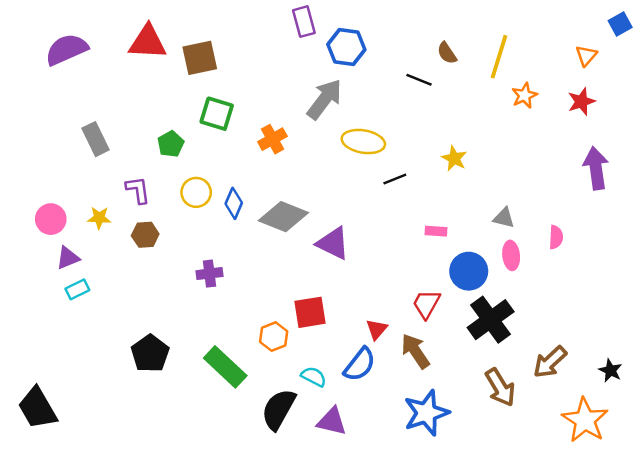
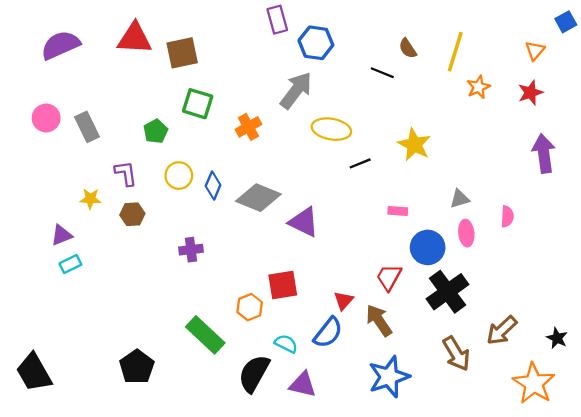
yellow star: (454, 158) -> (414, 145), size x1.4
gray triangle: (504, 218) -> (460, 199), turned -30
pink circle: (51, 219) -> (46, 118), moved
black pentagon: (150, 354) -> (137, 367), moved

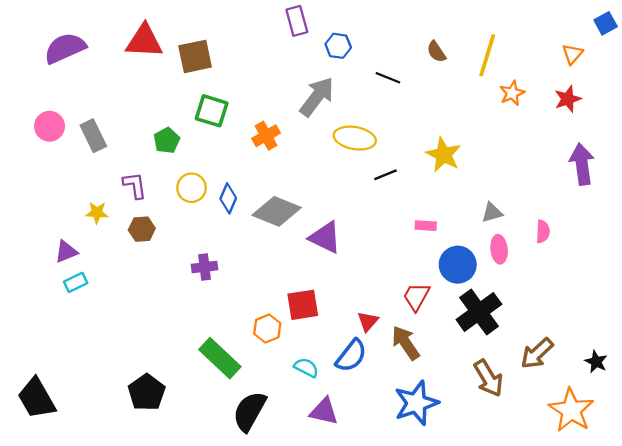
blue hexagon: (316, 43) -> (338, 46), size x0.7
black line: (382, 73) -> (388, 78), moved
black semicircle: (254, 373) -> (249, 411), moved

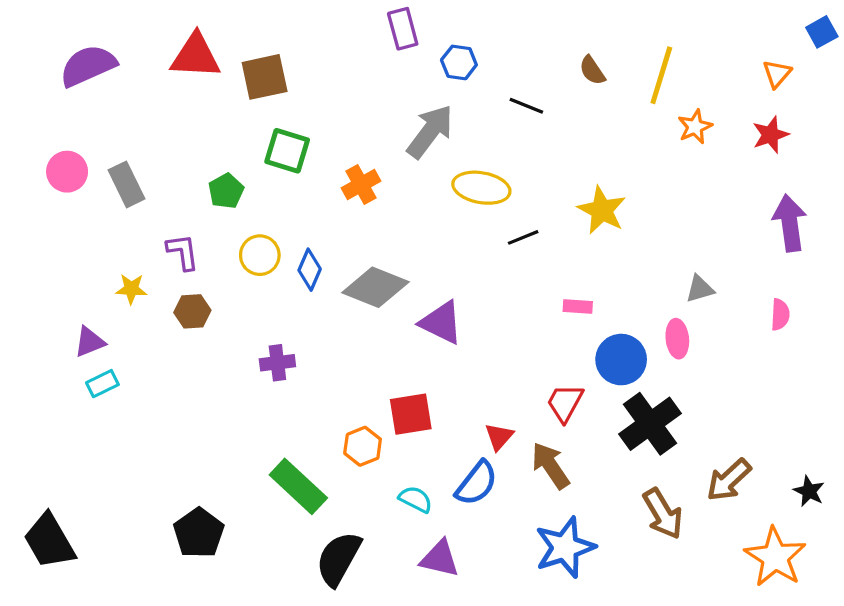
gray triangle: (492, 213) -> (700, 289), moved
pink semicircle: (543, 232) -> (780, 315), moved

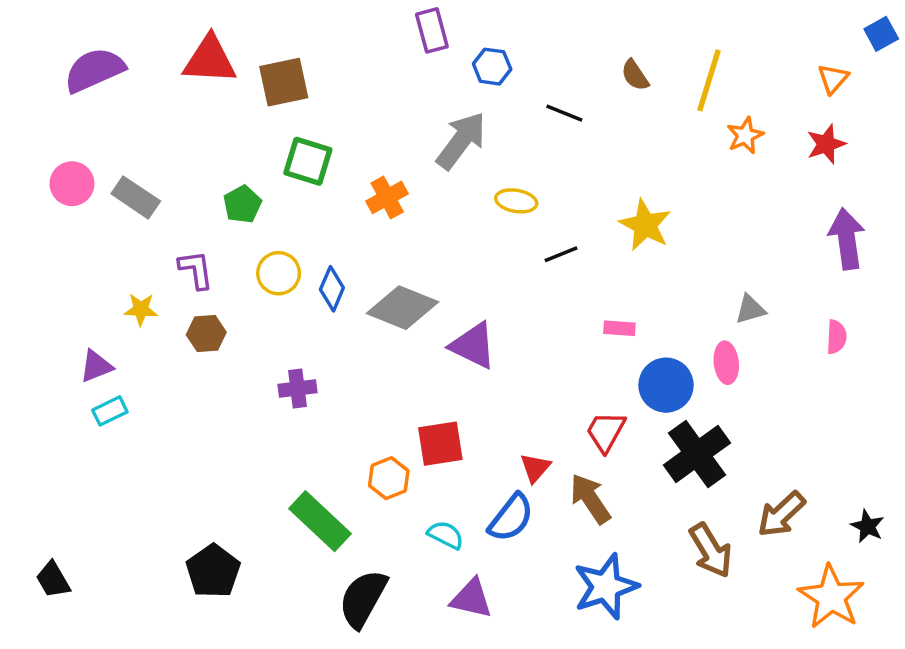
gray rectangle: (126, 184) -> (136, 197), turned -30
yellow ellipse: (481, 188) -> (516, 201), size x0.7
black trapezoid: (49, 541) -> (53, 580), size x0.6

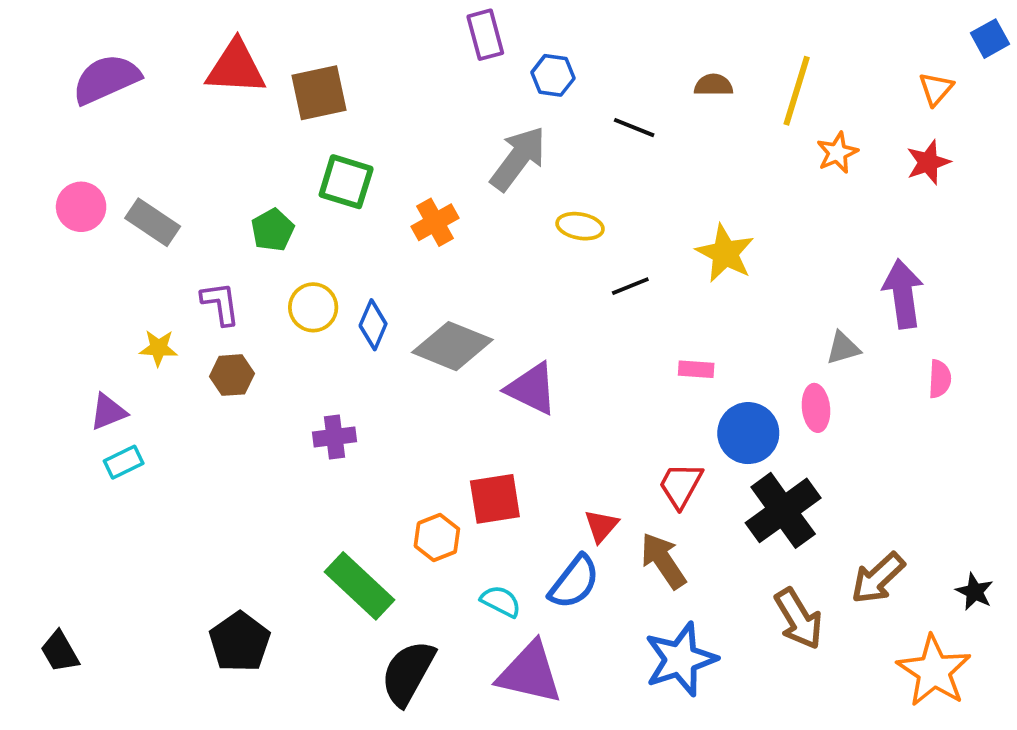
brown semicircle: (635, 75) -> (713, 85), turned 124
purple arrow: (847, 239) -> (903, 294), moved
purple triangle: (471, 599) -> (530, 673), size x1.4

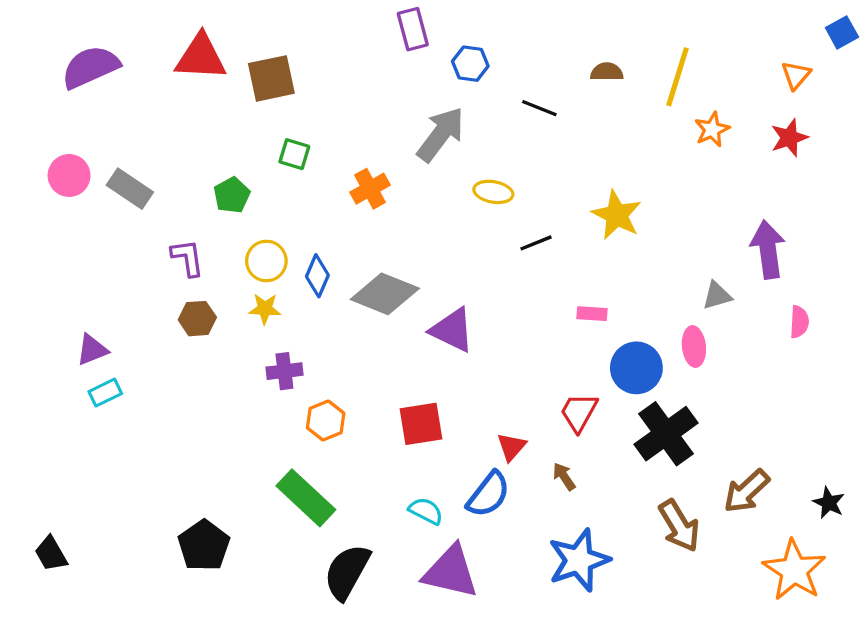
green square: (346, 182) -> (294, 154), size x0.7
yellow star: (158, 348) -> (265, 309), moved
orange hexagon: (437, 538) -> (326, 421), moved
brown arrow: (663, 561) -> (564, 476), size x0.6

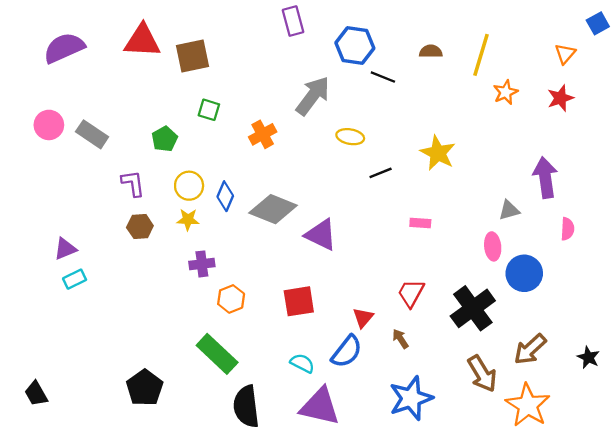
blue hexagon: (470, 64) -> (355, 46), moved, size x1.5
blue circle: (636, 368) -> (524, 273), moved
orange star: (794, 570) -> (528, 405), moved
black semicircle: (347, 572) -> (246, 406), turned -36

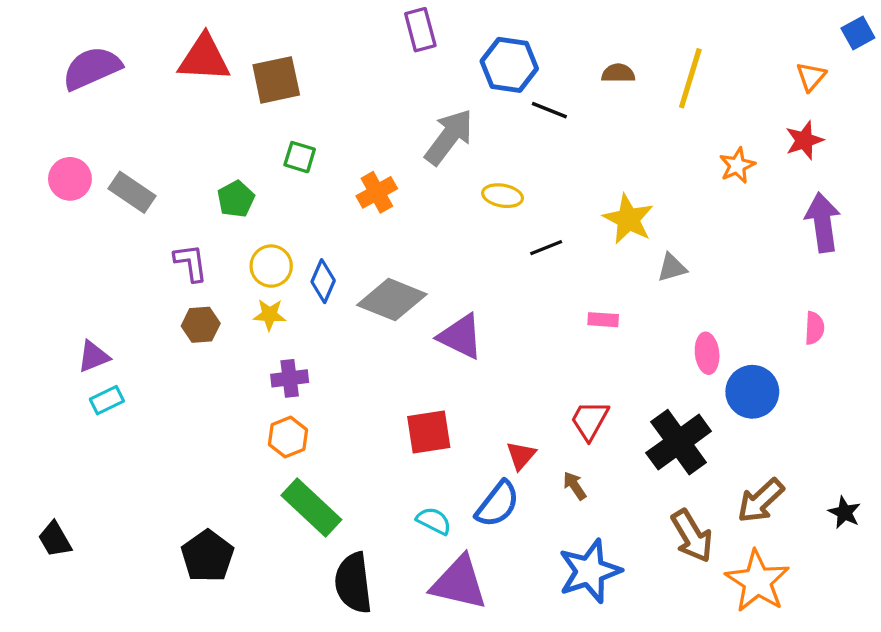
orange star: (506, 92) -> (737, 165), moved
purple arrow: (545, 178) -> (823, 222), moved
gray triangle: (509, 210) -> (672, 268), moved
orange hexagon: (231, 299) -> (288, 437), moved
black trapezoid: (36, 394) -> (55, 539), moved

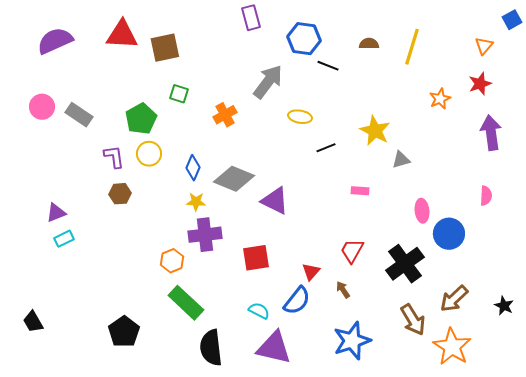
green pentagon: (236, 199) -> (141, 119), size x1.4
yellow circle: (271, 266) -> (149, 154), moved
yellow star: (269, 315) -> (196, 202), moved
purple cross: (290, 378) -> (205, 235), moved, size x1.5

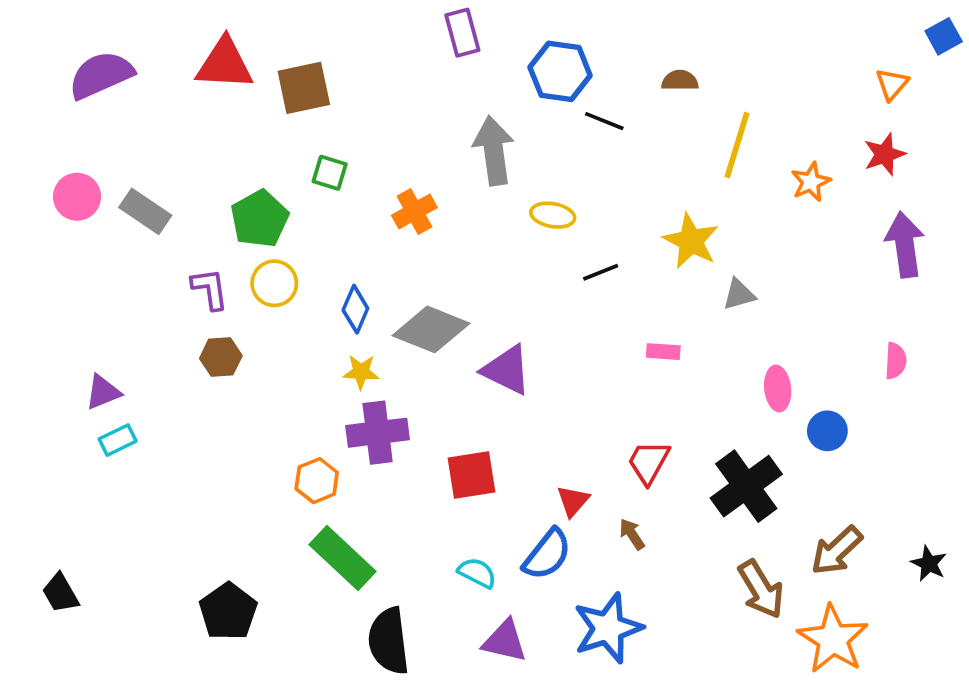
yellow line: (412, 47) -> (737, 145), moved
gray arrow: (268, 82) -> (494, 151), turned -45
blue circle: (449, 234) -> (827, 431), size x0.7
blue star: (352, 341) -> (608, 628), moved
purple triangle: (274, 348) -> (505, 641), size x0.7

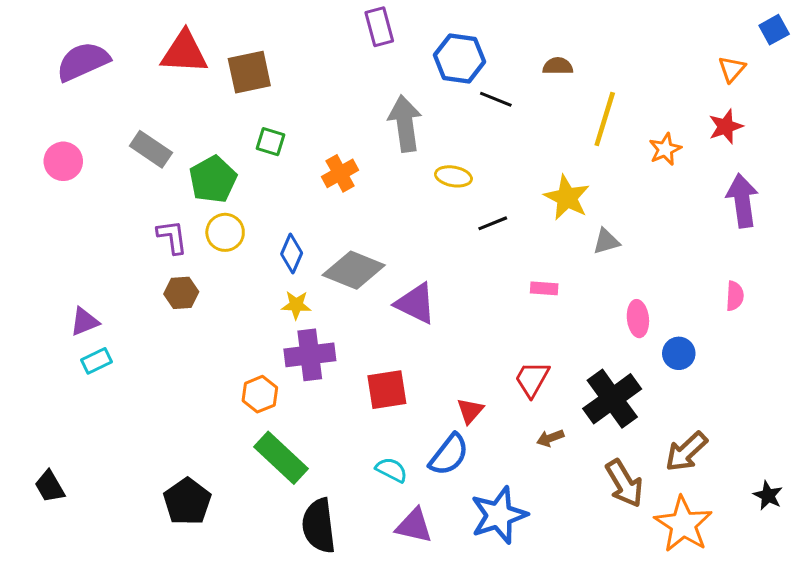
gray rectangle: (145, 211) -> (151, 149), moved
brown arrow: (632, 534) -> (550, 438), moved, turned -76
black star: (929, 564) -> (768, 496), moved

